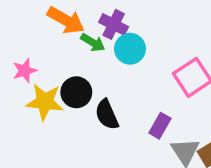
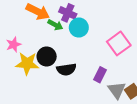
black semicircle: (107, 115) -> (66, 69), turned -72

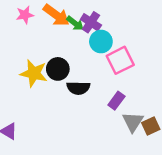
green arrow: (55, 25) -> (75, 23), moved
pink square: (119, 43) -> (120, 60), moved
pink star: (14, 45) -> (25, 15), moved

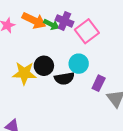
cyan circle: (101, 42) -> (79, 64), moved
pink square: (120, 60) -> (87, 31), moved

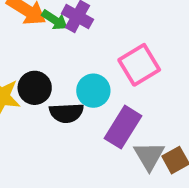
pink square: (87, 31) -> (139, 65), moved
purple rectangle: (99, 83) -> (123, 127), size x1.5

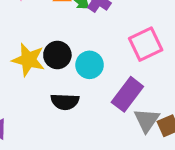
cyan circle: (93, 91) -> (90, 65), moved
black semicircle: (66, 113) -> (65, 102), moved

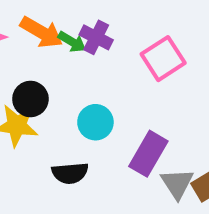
pink square: (146, 44) -> (163, 59), moved
black circle: (57, 55) -> (30, 99), moved

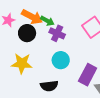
purple cross: (96, 37) -> (57, 33), moved
black circle: (30, 99) -> (27, 33), moved

